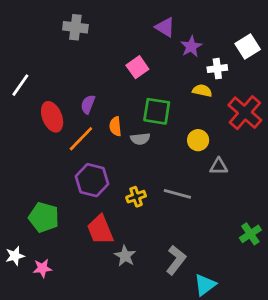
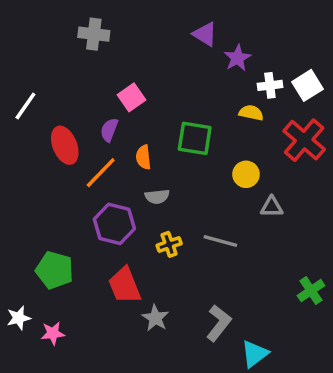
white square: (248, 47) -> (308, 85), moved
pink square: (137, 67) -> (131, 97), moved
gray semicircle: (140, 139) -> (157, 197), moved

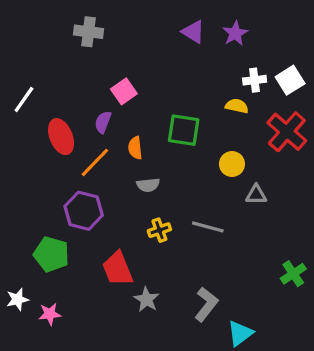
purple star: (237, 58) -> (235, 33), moved
purple hexagon: (114, 224) -> (84, 211), moved

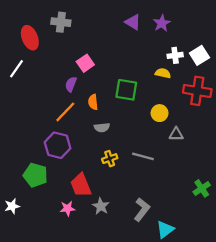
red cross: (287, 132) -> (197, 91), turned -32
red ellipse: (61, 137) -> (30, 38), moved
pink star: (50, 314) -> (68, 208), moved

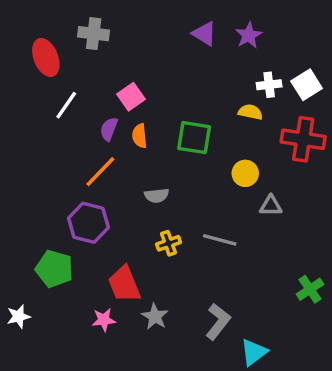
white line: (17, 69) -> (66, 105), moved
orange semicircle: (93, 102) -> (140, 136), moved

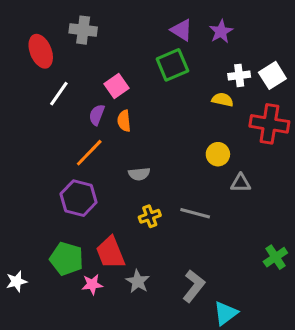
green square: (194, 138) -> (172, 65), moved, turned -32
green pentagon: (54, 269) -> (66, 259), moved

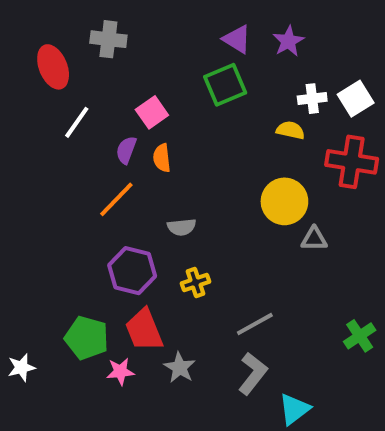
yellow circle: (218, 154) -> (284, 201), size x1.5
purple hexagon: (79, 198) -> (132, 271), moved
gray line: (195, 213) -> (255, 324), moved, turned -44

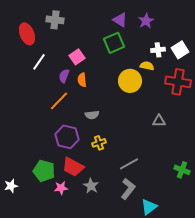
yellow circle: (284, 201) -> (130, 81), moved
red trapezoid: (144, 330) -> (73, 167), turned -40
green cross: (360, 336) -> (182, 170), turned -35

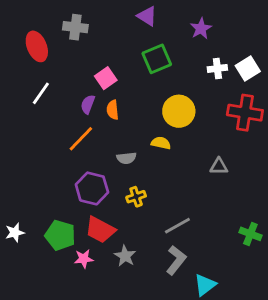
purple triangle: (120, 20) -> (147, 16), moved
white line: (39, 62) -> (41, 93), moved
yellow semicircle: (147, 66) -> (161, 143), moved
white star: (11, 186) -> (15, 233), moved

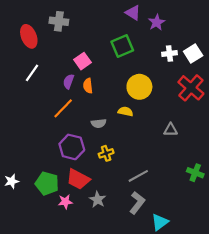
purple triangle: (147, 16) -> (133, 13), moved
red cross: (245, 113) -> (191, 88), turned 32
green cross: (250, 234) -> (195, 173), moved

